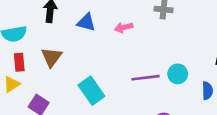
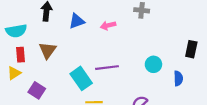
blue triangle: (86, 22) -> (77, 21), turned -35
purple line: (146, 78) -> (107, 68), moved

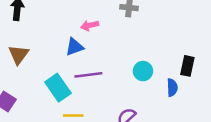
blue triangle: (77, 21) -> (74, 47), moved
black rectangle: (191, 49) -> (187, 66), moved

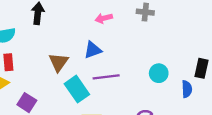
pink arrow: (90, 25) -> (104, 18), moved
brown triangle: (19, 55) -> (59, 62), moved

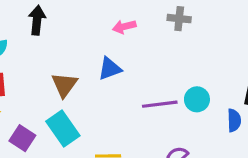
purple line: (106, 77) -> (160, 104), moved
cyan rectangle: (77, 89) -> (63, 128), moved

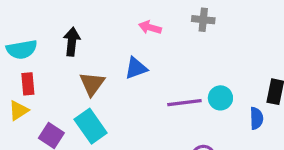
black arrow: (37, 20) -> (72, 42), moved
pink arrow: (124, 27) -> (150, 28), turned 30

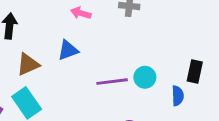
brown triangle: (92, 84) -> (28, 64), turned 30

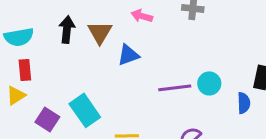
brown triangle: (28, 64) -> (100, 32), moved, turned -35

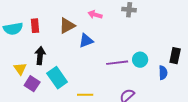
black arrow: (67, 29) -> (40, 56), moved
brown triangle: (100, 32) -> (67, 26), turned 30
red rectangle: (25, 70) -> (35, 26), moved
yellow triangle: (16, 95) -> (20, 69), moved, turned -32

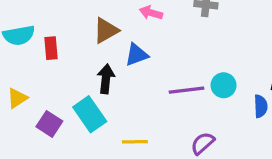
red rectangle: (35, 26) -> (51, 48), moved
black arrow: (40, 56) -> (106, 79), moved
yellow triangle: (20, 69) -> (17, 98), moved, turned 32

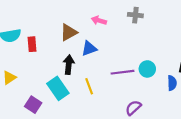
purple square: (49, 124) -> (33, 105), moved
yellow line: (135, 142) -> (89, 86), moved, turned 70

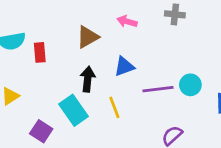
blue triangle: (89, 48) -> (124, 67), moved

